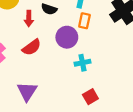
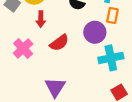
red arrow: (29, 18) -> (41, 19), moved
cyan cross: (82, 63) -> (111, 58), size x1.5

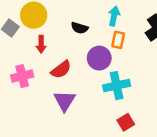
pink cross: (23, 49) -> (22, 76), turned 30
purple triangle: (55, 87) -> (65, 101), moved

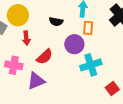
pink cross: (22, 76) -> (14, 65), turned 30
purple triangle: (65, 101) -> (36, 81), moved, turned 42
red square: (126, 122) -> (112, 89), moved

